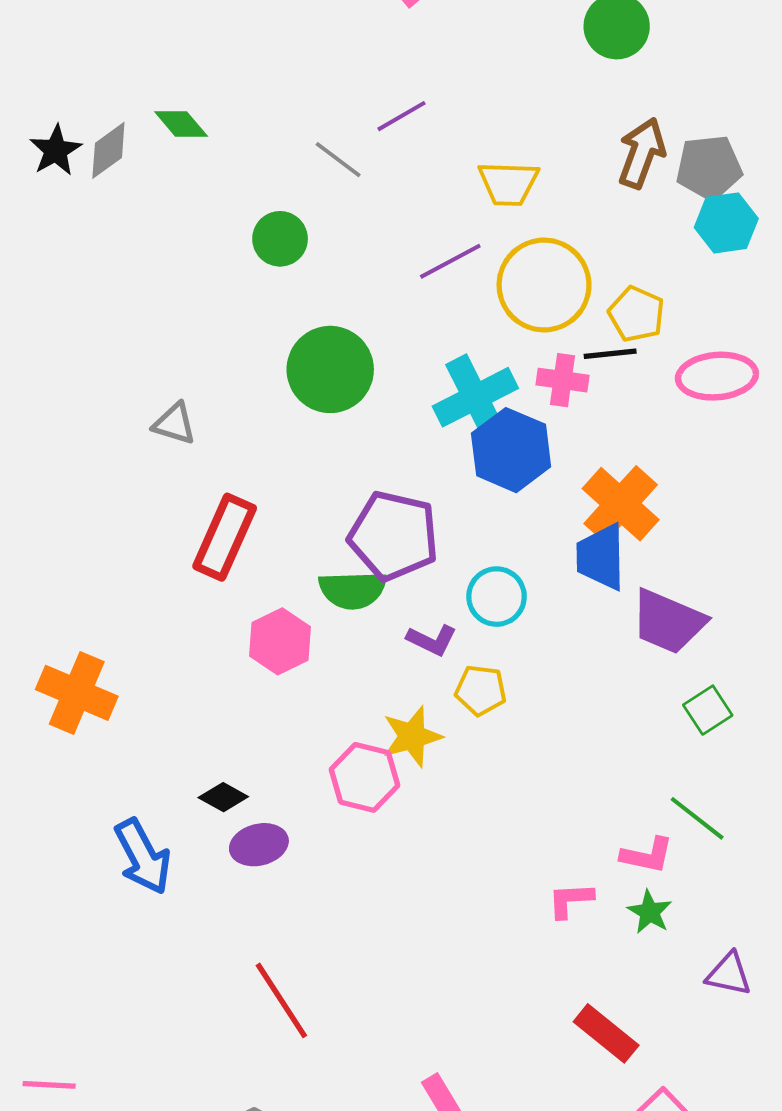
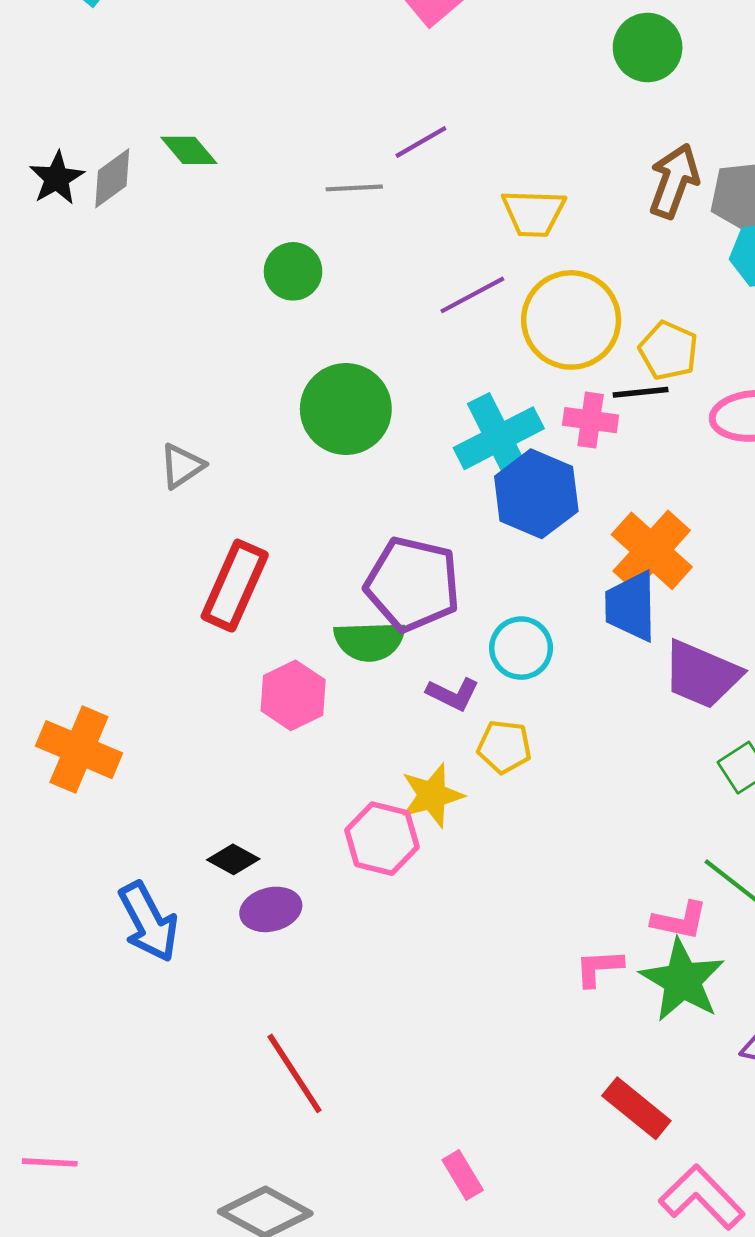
gray line: (338, 160) -> (354, 188), turned -40
gray triangle: (174, 424) -> (182, 466), turned -51
green star: (650, 912) -> (682, 980), size x1.8

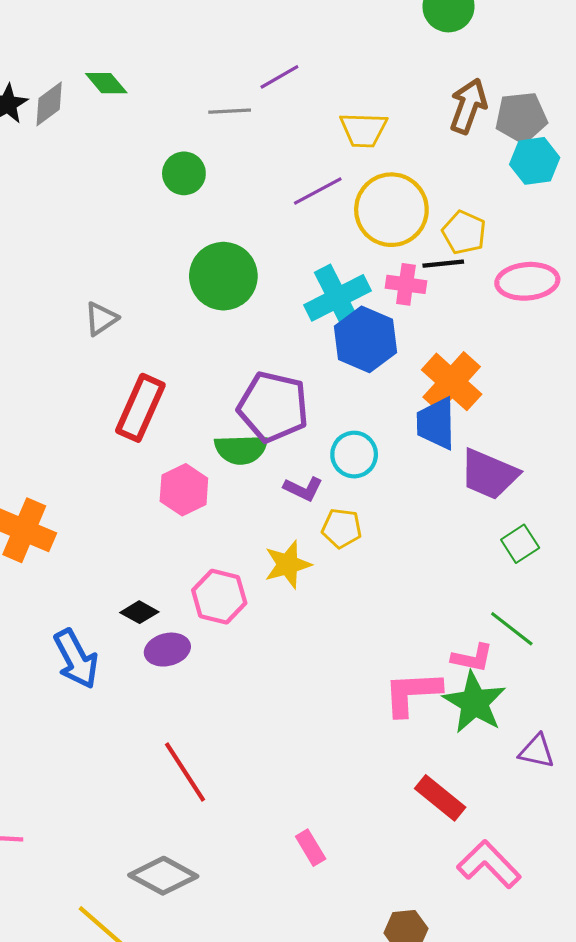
pink hexagon: (382, 839) -> (219, 597), moved
pink L-shape: (599, 968) -> (412, 693), size x1.6

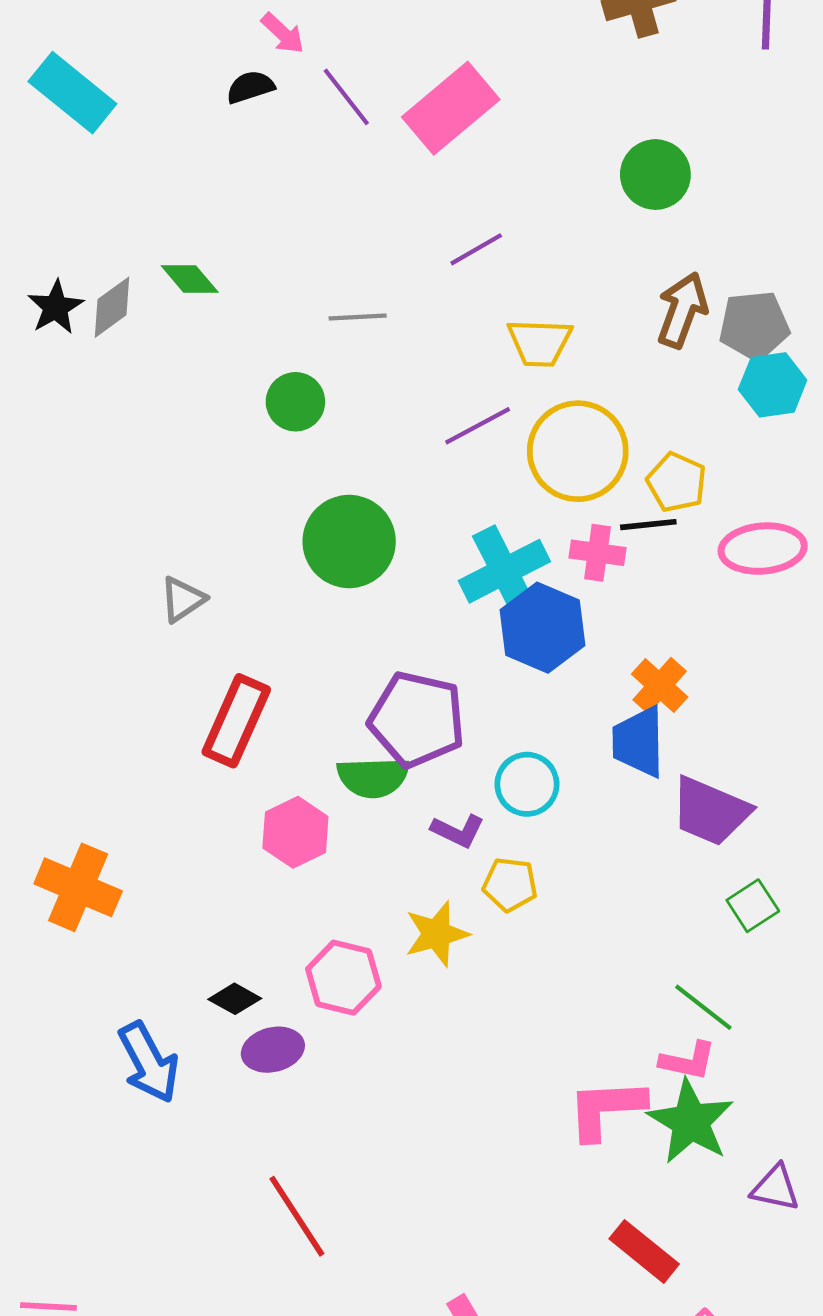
purple line: (279, 77) -> (476, 249), moved
orange cross: (452, 382) -> (660, 685), size x0.7
green line: (512, 629) -> (703, 1007), moved

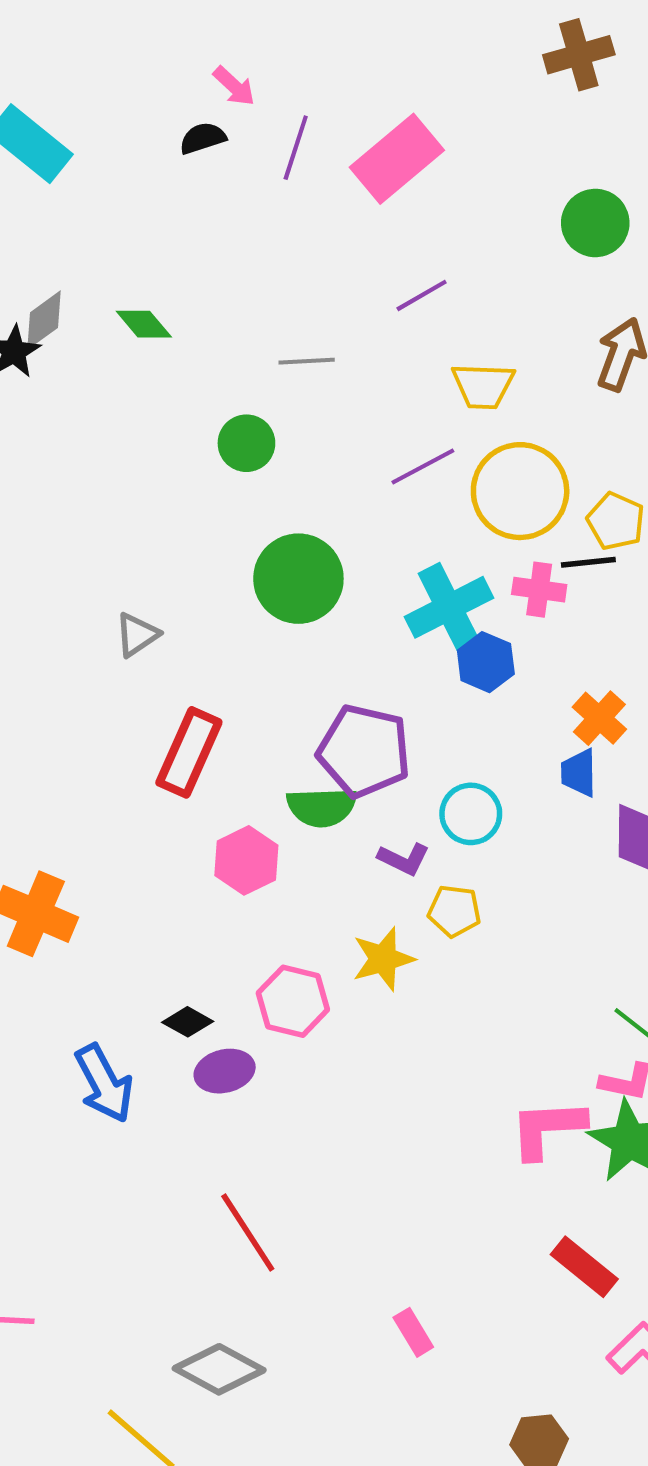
purple line: (346, 97) -> (296, 148), turned 56
gray diamond: (112, 307) -> (44, 320), moved
blue hexagon: (542, 628) -> (486, 662), size x0.7
blue trapezoid: (638, 742) -> (579, 773), size x0.7

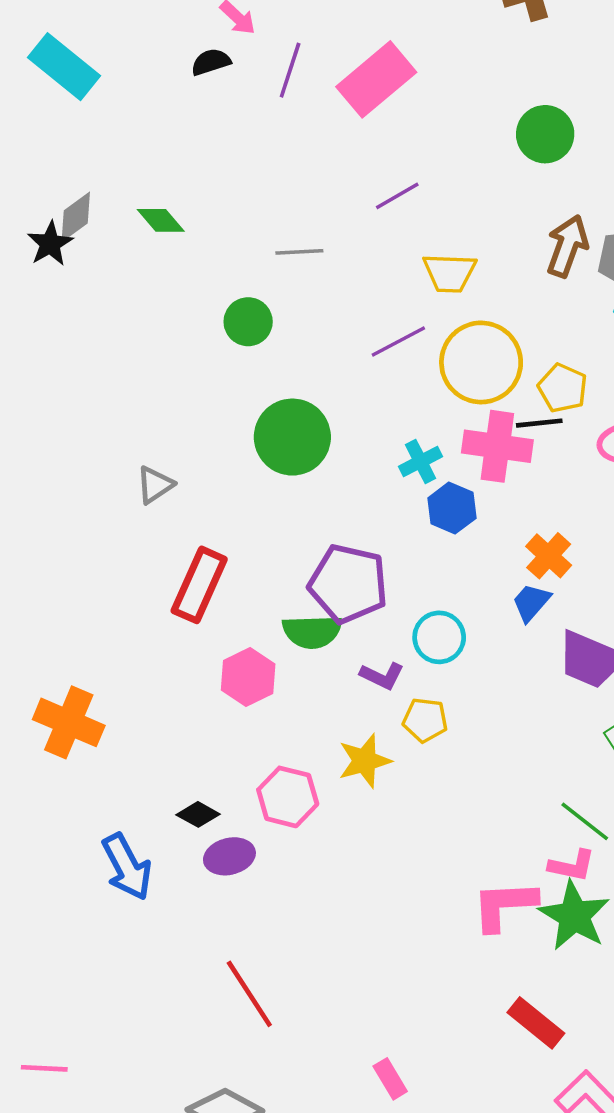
pink cross: (539, 590) -> (497, 446), size x1.5
cyan cross: (449, 607) -> (420, 461), size x0.6
blue trapezoid: (579, 773) -> (531, 602), turned 42

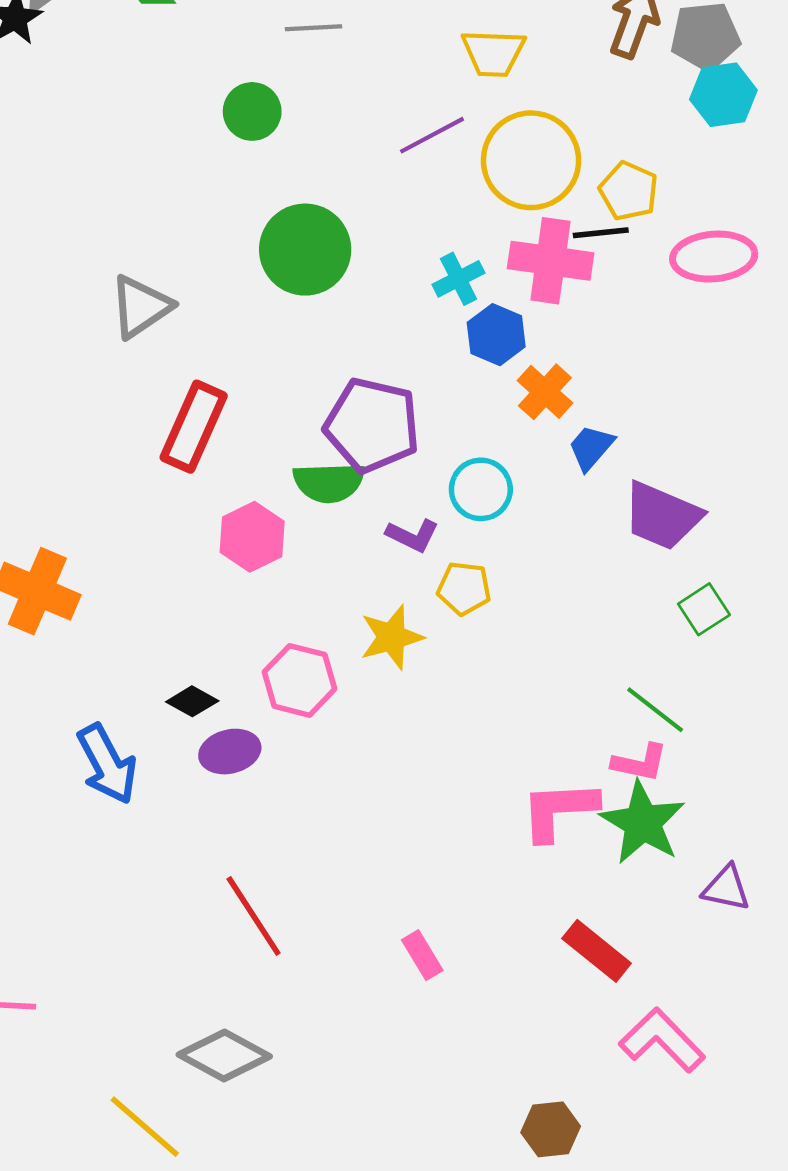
gray triangle: (155, 485) -> (141, 307), size x1.4
orange cross: (549, 556) -> (545, 392), moved
pink rectangle: (390, 1079) -> (422, 955), moved

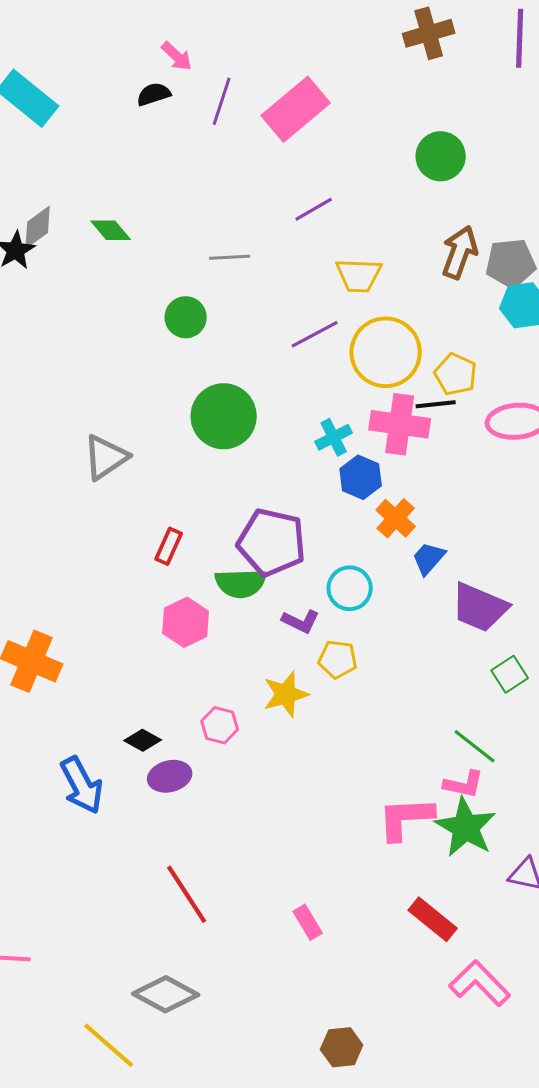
red rectangle: (194, 427) -> (169, 546), moved, size x0.6
pink hexagon: (300, 680) -> (220, 725), size x0.7
brown hexagon: (551, 1129) -> (342, 1047), moved

